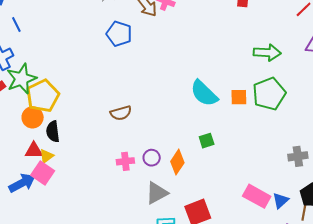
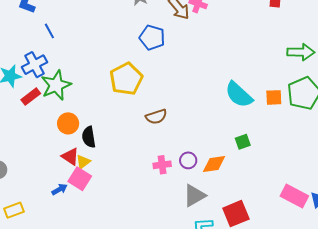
yellow pentagon: (43, 96) -> (126, 79), moved
red triangle: (34, 151) -> (70, 157), turned 36
orange diamond: (177, 162) -> (214, 164), turned 50
blue arrow: (22, 183) -> (59, 189), size x0.6

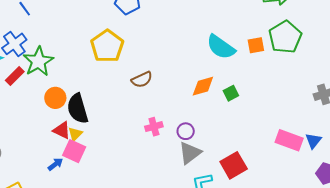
black semicircle: (89, 137) -> (78, 109), size x1.4
purple circle: (188, 160) -> (186, 131), moved
orange diamond: (214, 164) -> (203, 86), moved

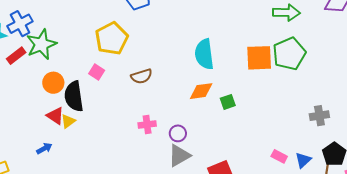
orange square: (256, 45) -> (259, 58), size x1.6
cyan semicircle: (221, 47) -> (204, 54), moved, turned 40
pink rectangle: (289, 140) -> (279, 156), size x0.6
pink square: (74, 151) -> (97, 72), moved, size x0.7

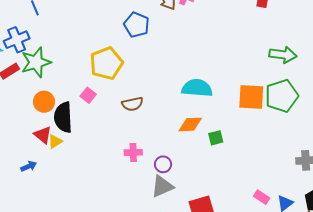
cyan semicircle: (204, 54) -> (197, 88), turned 96

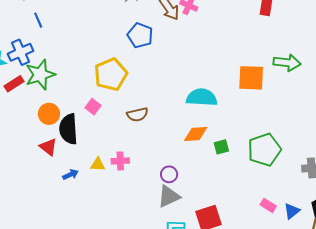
green pentagon: (282, 96) -> (264, 150), moved
orange square: (251, 97) -> (251, 78), moved
yellow triangle: (55, 141) -> (98, 164), moved, turned 35
pink cross: (133, 152) -> (120, 161), moved
blue arrow: (29, 166) -> (70, 175), moved

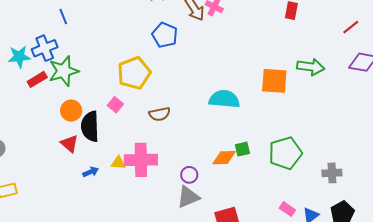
orange diamond: (196, 134) -> (224, 158), moved
pink cross: (120, 161) -> (141, 160), size x1.8

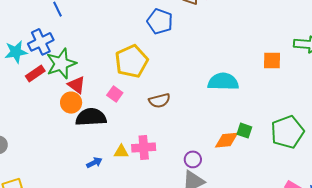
orange square: (274, 81) -> (272, 60), size x0.7
black semicircle: (90, 126) -> (91, 117), turned 92
red triangle: (69, 144) -> (76, 85), moved
green square: (242, 149) -> (244, 131), turned 35
pink cross: (141, 160) -> (144, 147), size x0.7

